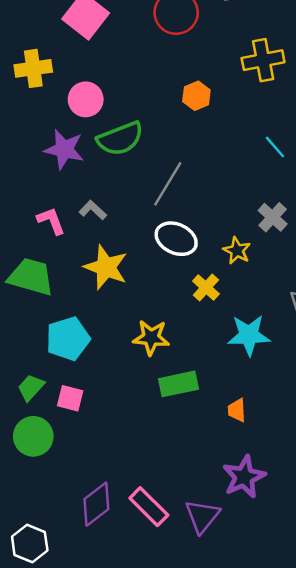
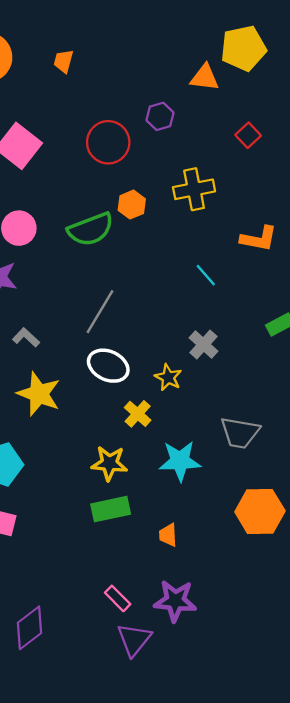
orange hexagon: (196, 96) -> (132, 205), moved
green semicircle: (120, 139) -> (91, 229), moved
yellow star: (151, 338) -> (109, 463), moved
purple star: (244, 477) -> (175, 601), turned 30
pink rectangle: (149, 507) -> (118, 598), moved, size x0.7

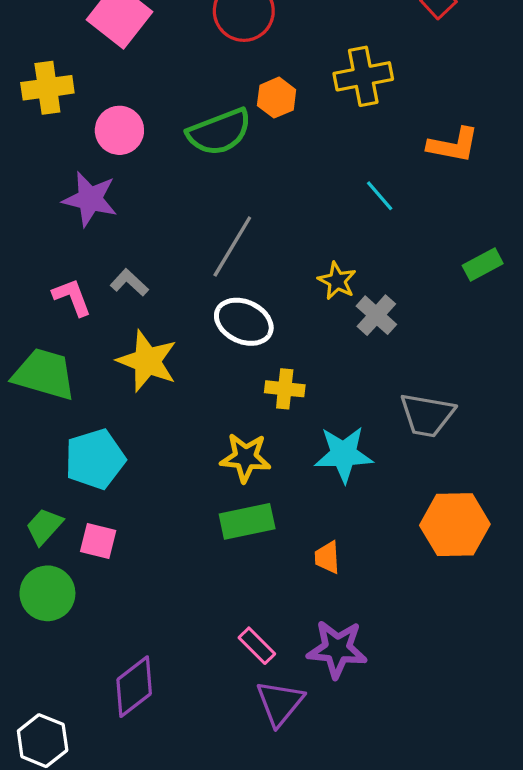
gray cross: (203, 344) -> (376, 315), moved
yellow star: (168, 377) -> (337, 281), moved
yellow cross: (138, 414) -> (285, 389), turned -36

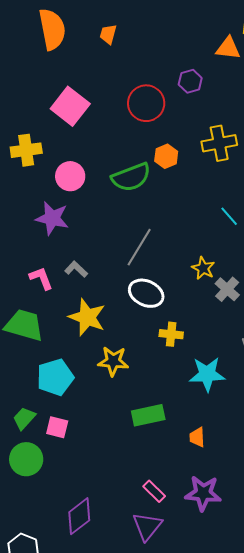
yellow star: (245, 458) -> (113, 361), moved
purple triangle: (280, 703) -> (147, 526), moved

